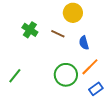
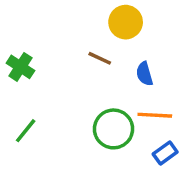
green cross: (30, 30) -> (20, 67), moved
orange line: (90, 67) -> (155, 115), turned 48

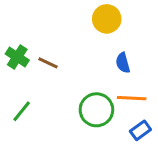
brown line: (100, 58) -> (48, 63), moved

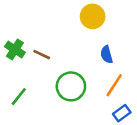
orange line: (132, 98) -> (114, 85), turned -60
green circle: (96, 110) -> (71, 86), moved

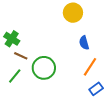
brown line: (42, 55) -> (21, 56), moved
green circle: (71, 86) -> (44, 68), moved

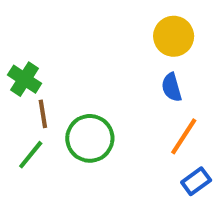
yellow circle: (73, 13) -> (174, 36), moved
brown line: (21, 56) -> (43, 114), turned 56

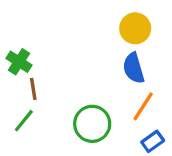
blue semicircle: (172, 87) -> (134, 68), size x1.4
green circle: (90, 138) -> (92, 124), moved

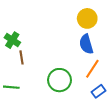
green line: (24, 121) -> (11, 87), moved, turned 56

